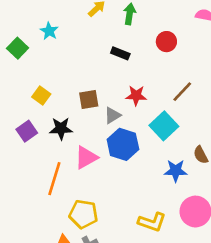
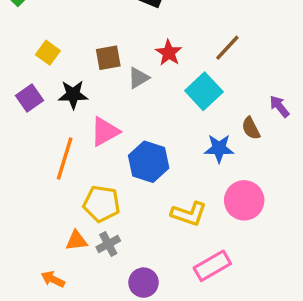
red star: (136, 96) -> (169, 53), turned 30
blue hexagon: (123, 144) -> (149, 162), moved

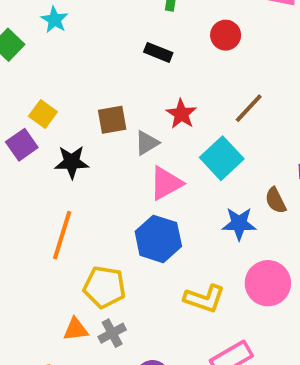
purple square: (29, 98) -> (22, 145), moved
pink triangle: (105, 132) -> (166, 183), moved

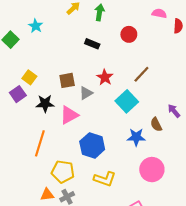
pink triangle: (166, 183) -> (69, 115), moved
yellow L-shape: (204, 299) -> (105, 179), moved

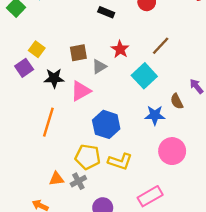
yellow pentagon: (63, 172) -> (88, 157), moved

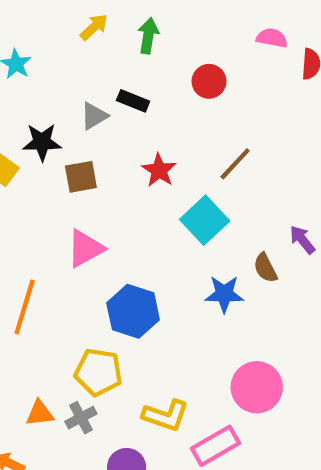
gray triangle: (99, 67) -> (94, 116), moved
black star: (54, 78) -> (42, 142), moved
pink circle: (172, 151) -> (257, 387), moved
yellow L-shape: (120, 161) -> (166, 415), moved

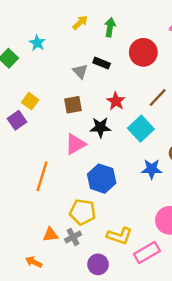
red circle: (209, 81) -> (143, 52), size x1.5
gray triangle: (94, 116) -> (80, 71), turned -42
black star: (42, 142) -> (100, 127), moved

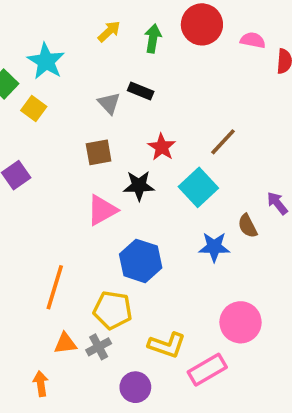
cyan star: (37, 43) -> (46, 61), size x1.5
red circle: (143, 52) -> (202, 24), moved
yellow square: (30, 101) -> (34, 109), moved
orange line: (42, 176) -> (55, 287), moved
orange arrow: (34, 262) -> (41, 384), turned 56

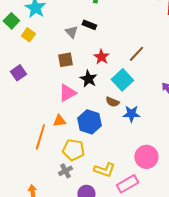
black star: (139, 186) -> (88, 79), turned 30
brown semicircle: (248, 226) -> (112, 102), moved, turned -40
orange triangle: (65, 343) -> (59, 121), moved

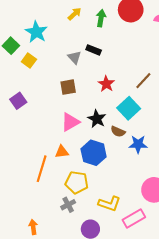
black star: (88, 79) -> (97, 119), moved

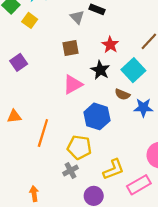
black star: (97, 119) -> (100, 70), moved
orange triangle: (62, 152) -> (14, 116), moved
yellow L-shape: (109, 204) -> (114, 169), turned -40

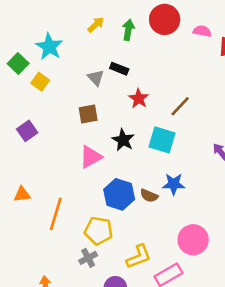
red star: (110, 45) -> (139, 98), moved
cyan square: (133, 70) -> (162, 140), turned -30
brown semicircle: (122, 94) -> (149, 196), moved

